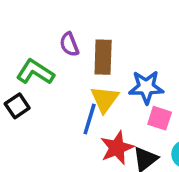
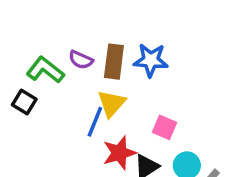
purple semicircle: (69, 44) -> (81, 60), moved, turned -50
blue star: (146, 87) -> (151, 60), moved
black square: (17, 106) -> (24, 102), turned -30

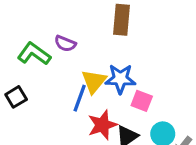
blue star: (151, 60) -> (120, 79), moved
brown rectangle: (114, 62) -> (121, 20), moved
black square: (24, 102) -> (16, 97), moved, turned 30

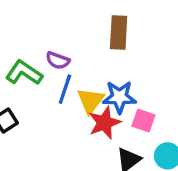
blue line: (80, 98) -> (65, 89), moved
red star: (102, 125) -> (104, 123), moved

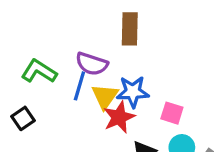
purple semicircle: (58, 60) -> (92, 64), moved, size x1.4
pink square: (143, 121) -> (172, 113), moved

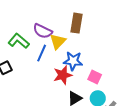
purple semicircle: (92, 64) -> (43, 31), moved
yellow triangle: (105, 96) -> (58, 41), moved

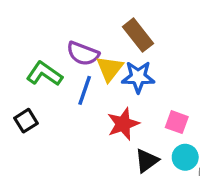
brown rectangle: (76, 23) -> (138, 35), turned -42
blue star: (73, 61) -> (138, 77), moved

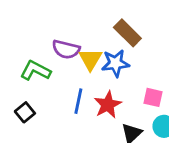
brown rectangle: (138, 35) -> (127, 33), moved
blue line: (85, 90) -> (78, 101), moved

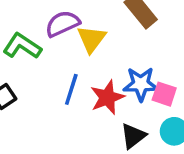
purple semicircle: (66, 49) -> (62, 24), turned 136
blue star: (115, 63) -> (141, 84), moved

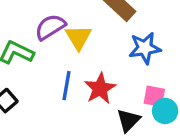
blue star: (141, 84) -> (145, 48), moved
pink square: (164, 94) -> (154, 96), moved

